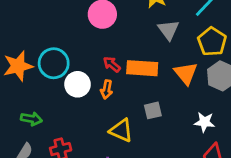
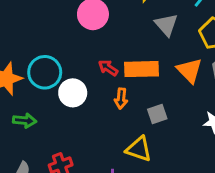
orange arrow: (107, 89) -> (121, 99), moved
green arrow: (31, 119) -> (25, 121), moved
yellow triangle: (121, 130) -> (139, 149), moved

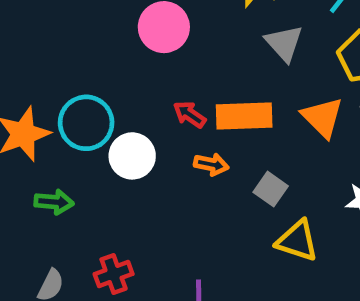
orange arrow: (121, 99) -> (211, 164), turned -84
gray square: (157, 114) -> (271, 189), turned -36
yellow triangle: (139, 149) -> (297, 241), moved

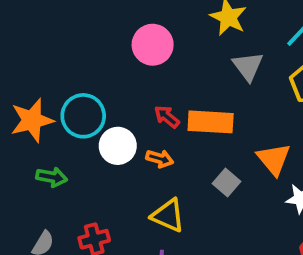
orange triangle: (322, 117) -> (274, 159), moved
orange arrow: (211, 164) -> (160, 159), moved
yellow triangle: (297, 241) -> (168, 216), moved

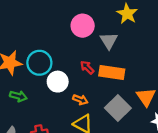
gray triangle: (248, 66) -> (109, 41), moved
orange arrow: (160, 159) -> (80, 100), moved
gray square: (227, 183) -> (118, 108), size x1.6

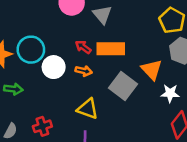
orange arrow: (80, 100) -> (84, 71), moved

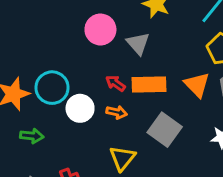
orange triangle: (152, 70) -> (197, 85), moved
yellow triangle: (88, 109) -> (122, 158), turned 50

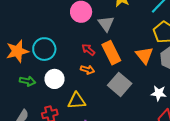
orange rectangle: (149, 85) -> (111, 53), turned 60
white circle: (80, 108) -> (54, 79), moved
yellow triangle: (122, 158) -> (77, 101), moved, turned 42

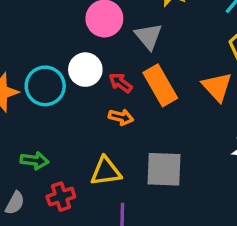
white circle: (54, 79) -> (85, 70), moved
green arrow: (28, 81) -> (35, 160), moved
gray square: (120, 84) -> (164, 169), moved, turned -35

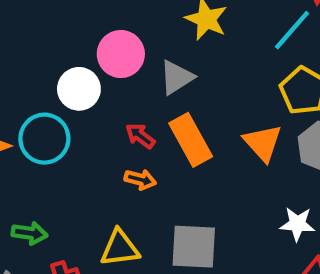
gray triangle: (148, 36) -> (177, 77), turned 36
white circle: (85, 70) -> (79, 89), moved

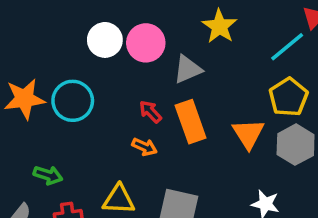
white circle: (79, 89) -> (105, 40), moved

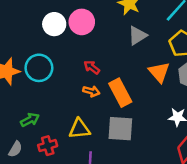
gray triangle: (188, 69) -> (137, 36), moved
orange rectangle: (191, 122) -> (120, 93), moved
green arrow: (48, 175) -> (30, 120), turned -36

